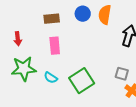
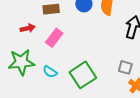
red arrow: (18, 39) -> (28, 28), moved, turned -96
pink rectangle: (55, 46) -> (54, 38), turned 42

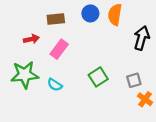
gray square: (125, 67) -> (134, 80), turned -32
green square: (83, 75) -> (98, 77), moved, size x0.7

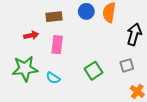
pink rectangle: (59, 49) -> (57, 45), turned -30
gray square: (134, 80) -> (127, 65), moved

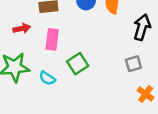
green square: (94, 71) -> (78, 64), moved

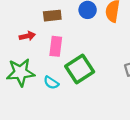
green square: (78, 64) -> (80, 69), size x1.4

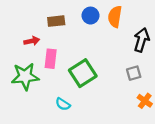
pink rectangle: (56, 46) -> (51, 59), moved
cyan semicircle: (51, 83) -> (63, 104), moved

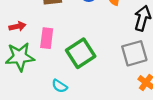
red arrow: (32, 41) -> (17, 26), moved
gray square: (134, 73) -> (134, 53), size x1.6

